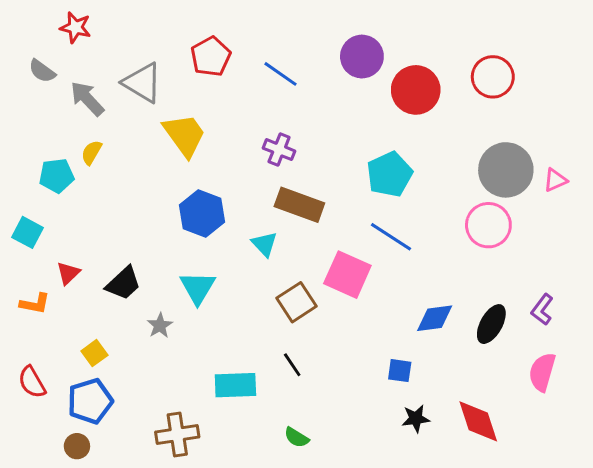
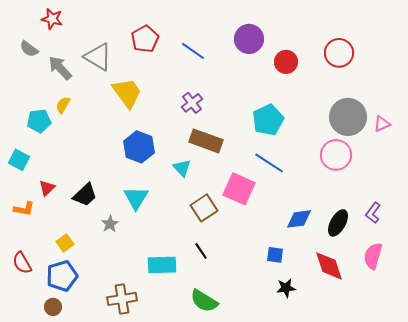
red circle: (416, 90) -> (286, 62), size x0.7
purple cross: (279, 150) -> (192, 103), turned 30
red diamond: (478, 421) -> (329, 266), moved
green semicircle: (296, 437) -> (204, 301), size x1.6

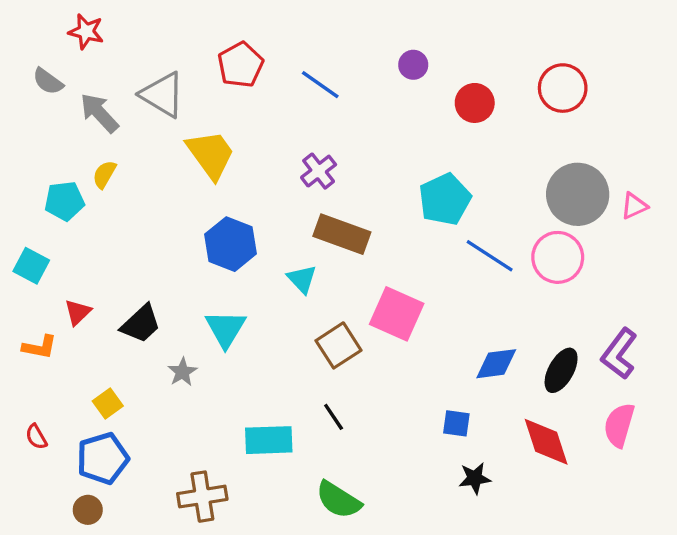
purple circle: (249, 39) -> (413, 65), size x0.6
blue line: (269, 163) -> (490, 256), moved
purple L-shape: (373, 213) -> (619, 354), size x1.4
red semicircle: (22, 263) -> (36, 437), size x0.7

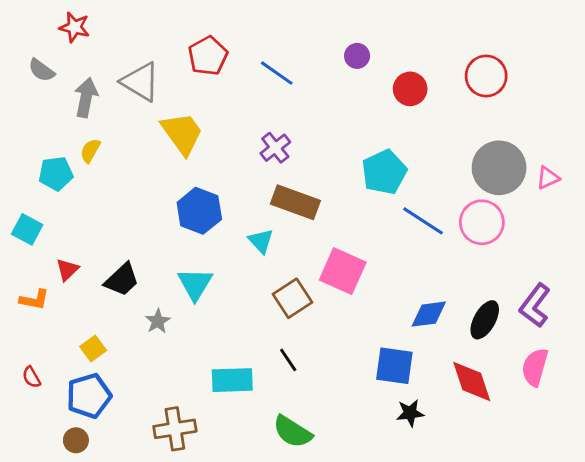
gray arrow: (99, 113) -> (86, 97), turned 54
blue square: (456, 423) -> (394, 366), size x1.6

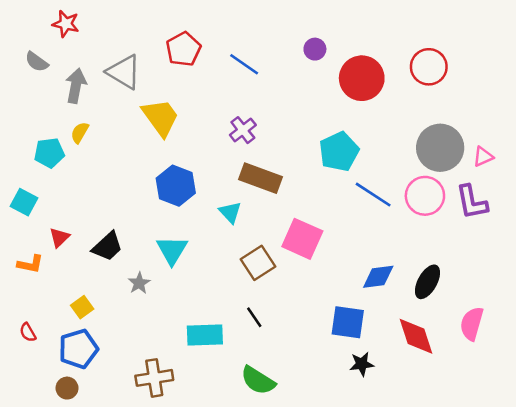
red circle: (410, 89) -> (362, 78), size x1.5
purple L-shape: (535, 305) -> (472, 202), moved, turned -48

